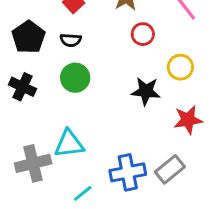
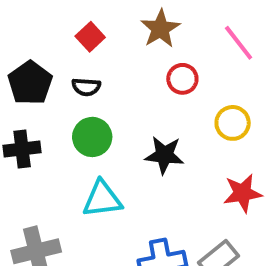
black cross: (23, 87) -> (22, 149), turned -32
black star: (146, 91) -> (164, 155), moved
cyan triangle: (69, 144) -> (102, 199), moved

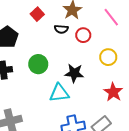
black semicircle: (86, 87) -> (61, 29), moved
red star: (243, 193) -> (113, 92), turned -30
cyan triangle: (102, 199) -> (59, 93), moved

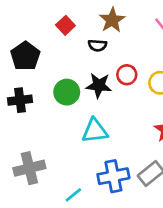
red circle: (83, 35) -> (127, 75), moved
black star: (74, 73) -> (99, 85), moved

